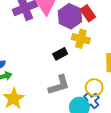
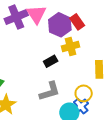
yellow cross: (81, 39) -> (70, 47), turned -30

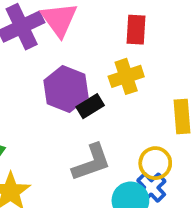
red rectangle: (77, 22) -> (136, 30), turned 42
purple hexagon: (60, 25) -> (66, 89), moved

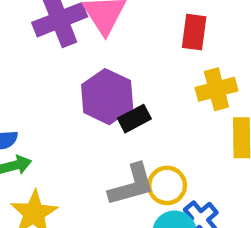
yellow cross: (126, 76) -> (216, 89), moved
yellow circle: (155, 163) -> (167, 185), moved

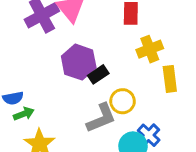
yellow circle: (167, 185) -> (123, 101), moved

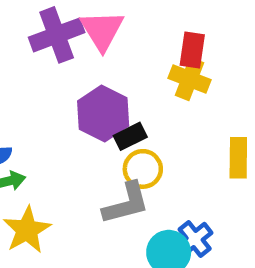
yellow cross: (150, 49) -> (190, 79), moved, turned 35
yellow circle: (123, 101) -> (143, 169), moved

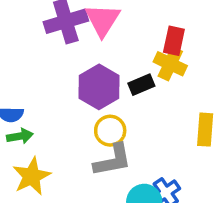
black rectangle: (130, 136) -> (141, 85), moved
yellow circle: (143, 169) -> (110, 131), moved

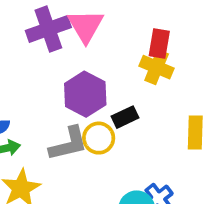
black rectangle: (141, 85) -> (125, 117), moved
gray L-shape: (113, 160) -> (68, 144), moved

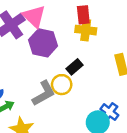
purple hexagon: (85, 94) -> (43, 43), moved

